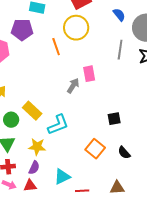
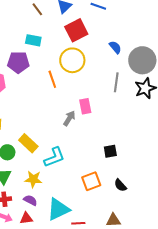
orange square: (95, 149) -> (91, 181), turned 30
purple semicircle: (34, 168) -> (30, 200), turned -88
cyan triangle: (62, 177) -> (58, 209), size x1.4

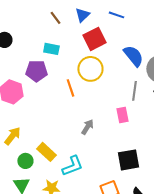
blue semicircle: (115, 47) -> (133, 56), size x1.6
pink rectangle: (85, 106) -> (122, 115), moved
black square: (110, 151) -> (128, 160), size x1.6

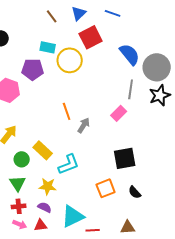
yellow circle: (90, 69) -> (70, 60), moved
orange line: (70, 88) -> (67, 111), moved
pink rectangle: (122, 115) -> (119, 113), turned 56

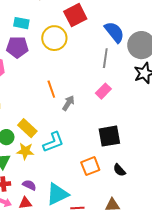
cyan rectangle: (48, 47) -> (21, 23), moved
gray line: (131, 89) -> (105, 58), moved
yellow star: (48, 186) -> (25, 151), moved

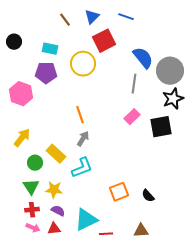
gray arrow: (68, 103) -> (83, 139), moved
black square: (109, 136) -> (161, 127), moved
yellow star: (25, 151) -> (54, 190), moved

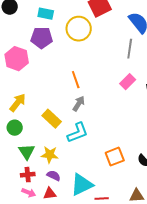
green circle: (35, 163) -> (15, 128), moved

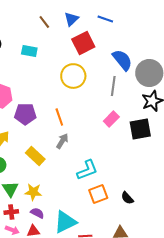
yellow circle: (79, 29) -> (73, 76), moved
purple pentagon: (42, 38) -> (25, 114), moved
cyan L-shape: (78, 133) -> (87, 170), moved

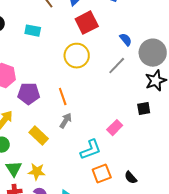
blue semicircle: (122, 60) -> (126, 40), size x0.6
gray line: (113, 86) -> (117, 66), turned 36
pink rectangle: (111, 119) -> (115, 128), moved
black square: (140, 129) -> (144, 109), size x0.6

